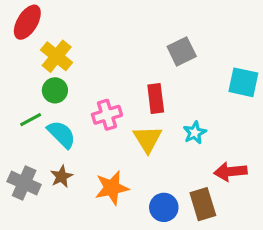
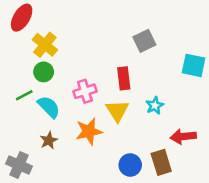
gray cross: (24, 183) -> (19, 165), moved
orange star: (112, 188) -> (89, 131), moved

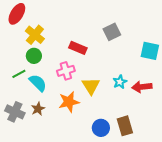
red rectangle: (124, 78) -> (78, 48), moved, turned -60
red arrow: (183, 137) -> (142, 87), moved
gray cross: (19, 165) -> (15, 112), moved

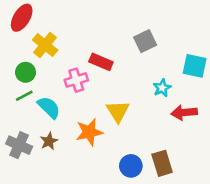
green circle: (34, 56) -> (26, 72), moved
pink cross: (66, 71) -> (76, 80), moved
cyan star: (120, 82) -> (162, 88), moved

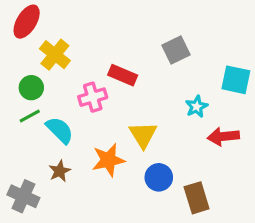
gray cross: (19, 145) -> (23, 196), moved
blue circle: (131, 166) -> (159, 177), moved

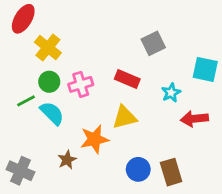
red rectangle: (123, 75) -> (127, 79), moved
green circle: (31, 88) -> (49, 82), moved
yellow triangle: (143, 135) -> (125, 117), turned 48
brown star: (60, 171) -> (67, 160), moved
blue circle: (159, 177) -> (138, 169), moved

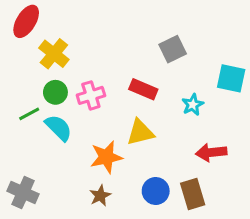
red arrow: (194, 119) -> (211, 152), moved
brown star: (67, 160) -> (100, 196), moved

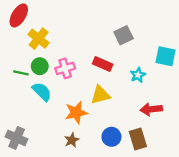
green line: (29, 114) -> (21, 73), moved, turned 40

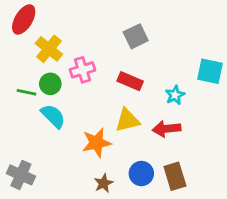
gray square: (124, 35) -> (136, 36), moved
pink cross: (65, 68) -> (83, 70), moved
red arrow: (151, 109) -> (167, 129), moved
brown star: (72, 140) -> (104, 183), moved

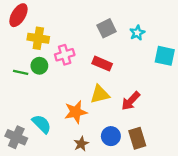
yellow cross: (49, 49) -> (38, 38), turned -30
cyan star: (175, 95) -> (137, 33), moved
cyan semicircle: (53, 116) -> (42, 124), moved
red arrow: (167, 129) -> (131, 101), turned -40

